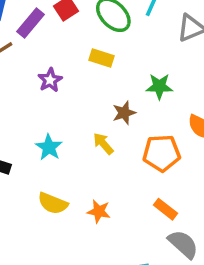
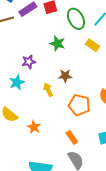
yellow rectangle: (101, 58) -> (93, 45), moved
purple star: (50, 80) -> (29, 62), moved
green star: (159, 86) -> (57, 43), moved

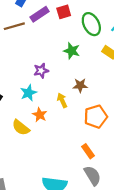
orange pentagon: (79, 105) -> (96, 117), turned -30
orange star: (34, 127) -> (40, 115), moved

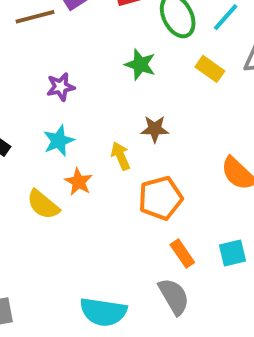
purple star: (41, 71) -> (61, 87), moved
orange pentagon: (96, 117) -> (160, 198), moved
orange rectangle: (88, 151) -> (182, 253), moved

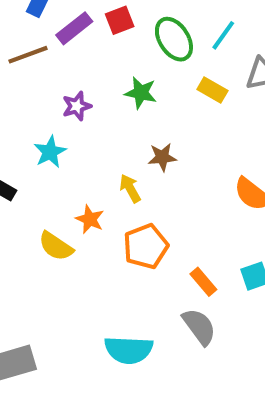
purple star: (61, 87) -> (77, 106), moved
cyan star: (59, 141) -> (50, 152), moved
orange pentagon: (160, 198) -> (146, 246), moved

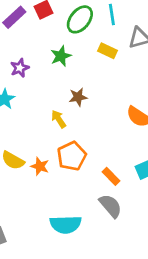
cyan line: (223, 35) -> (112, 15), turned -40
green ellipse: (174, 39) -> (80, 19), turned 76
green star: (141, 93) -> (61, 56), turned -30
orange star: (90, 219) -> (40, 166), moved

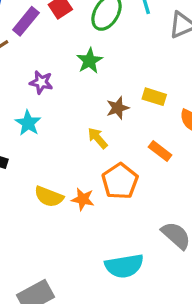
yellow rectangle: (108, 51) -> (154, 97), moved
purple star: (20, 68) -> (41, 82), turned -30
orange rectangle: (111, 176) -> (160, 151), moved

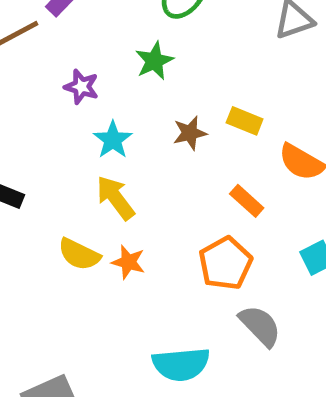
cyan star: (28, 123) -> (113, 140), moved
yellow arrow: (98, 138) -> (115, 198), moved, size x1.4
orange pentagon: (120, 181) -> (225, 263), moved

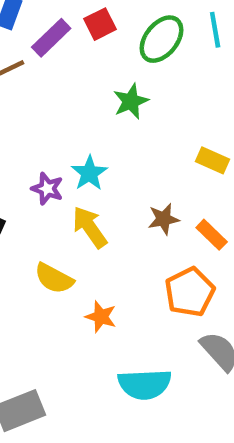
purple star: (81, 87) -> (47, 189), moved
brown star: (190, 133) -> (164, 219), moved
orange star: (128, 262) -> (101, 317), moved

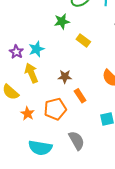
yellow rectangle: (212, 160) -> (83, 41), moved
orange rectangle: (212, 235) -> (80, 96), moved
orange pentagon: (190, 292) -> (55, 109), moved

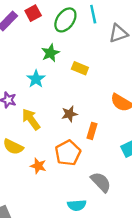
cyan star: (36, 49) -> (36, 79), moved
orange rectangle: (80, 96) -> (92, 131), turned 64
cyan semicircle: (40, 148) -> (77, 205), moved, size x0.7

